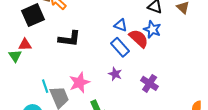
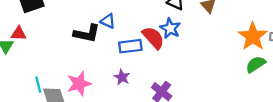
blue triangle: (121, 25) -> (108, 21), moved
black L-shape: (69, 39) -> (87, 33), moved
blue rectangle: (120, 47) -> (130, 46), turned -60

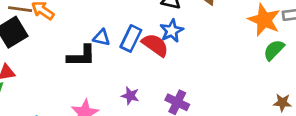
blue star: (170, 28) -> (172, 31), turned 30
blue rectangle: (130, 46) -> (131, 38), moved, turned -45

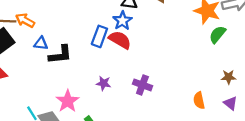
blue star: (172, 31) -> (122, 21), moved
blue triangle: (102, 38) -> (41, 43), moved

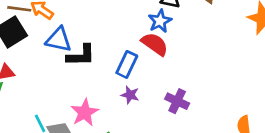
blue rectangle: (99, 36) -> (127, 64), moved
blue triangle: (41, 43) -> (59, 40), size x1.5

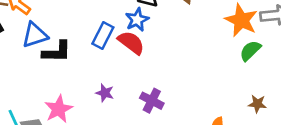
blue triangle: (59, 40) -> (35, 35), turned -32
blue rectangle: (127, 64) -> (103, 36), moved

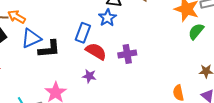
red semicircle: (131, 43) -> (96, 51), moved
purple cross: (152, 101) -> (127, 54), moved, turned -30

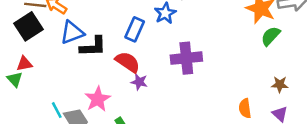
red semicircle: (96, 51) -> (128, 62), moved
purple cross: (127, 54) -> (186, 58), size x1.4

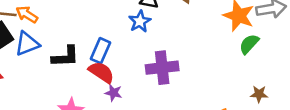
blue rectangle: (135, 29) -> (101, 51), moved
blue triangle: (72, 32) -> (27, 44), moved

